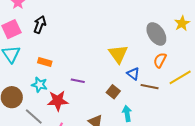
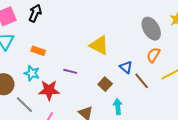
yellow triangle: (118, 54) -> (99, 45), moved, turned -30
brown line: (150, 87) -> (142, 81), turned 36

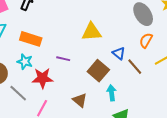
yellow triangle: (99, 45) -> (91, 32), turned -30
orange rectangle: (38, 51) -> (31, 39), size x1.5
brown square: (105, 84) -> (98, 71), size x1.5

